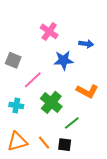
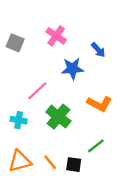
blue arrow: (86, 44) -> (98, 50), turned 40
gray square: (13, 60) -> (15, 43), moved
green line: (72, 123) -> (96, 146), moved

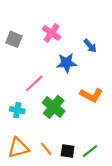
green line: (96, 146) -> (90, 151), moved

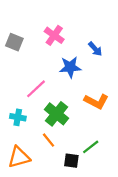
orange line: (46, 149) -> (49, 140), moved
green line: (90, 151) -> (91, 147), moved

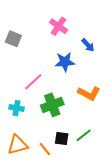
pink cross: (54, 35) -> (58, 26), moved
green cross: (57, 114) -> (52, 105), turned 30
orange line: (49, 140) -> (45, 149), moved
black square: (71, 161) -> (62, 138), moved

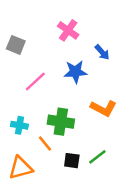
pink line: (33, 82) -> (35, 81), moved
green cross: (52, 105) -> (61, 122), turned 30
orange line: (45, 149) -> (45, 144), moved

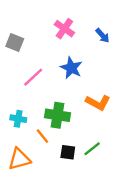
blue arrow: (102, 52) -> (103, 36), moved
blue star: (75, 72) -> (71, 68), turned 30

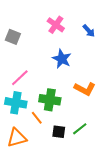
pink line: (33, 77) -> (20, 78), moved
cyan cross: (18, 119) -> (16, 103), size x1.5

